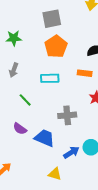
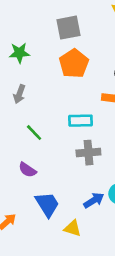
cyan rectangle: (50, 78) -> (81, 121), moved
blue trapezoid: (45, 138) -> (47, 204), moved, turned 35

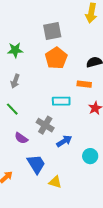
green line: (34, 133) -> (12, 109), moved
gray cross: (88, 153) -> (45, 125), moved, turned 36
blue arrow: (94, 200) -> (64, 141), moved

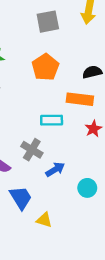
gray square: (52, 31) -> (48, 22), moved
orange rectangle: (84, 84) -> (80, 99), size x1.5

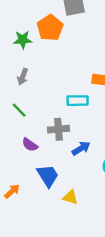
orange pentagon: (45, 67) -> (50, 28), moved
gray cross: (32, 150) -> (58, 129), turned -36

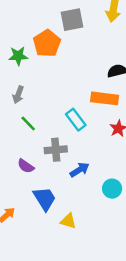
cyan rectangle: (78, 101) -> (76, 120), turned 54
green line: (19, 110) -> (28, 123), moved

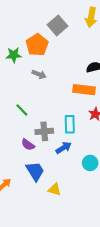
gray square: (72, 20) -> (58, 25), turned -30
gray arrow: (18, 95) -> (39, 74), moved, turned -88
cyan rectangle: (76, 120) -> (70, 124), moved, turned 36
purple semicircle: (26, 166) -> (28, 145), moved

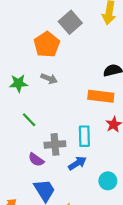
green star: (14, 55) -> (19, 83), moved

